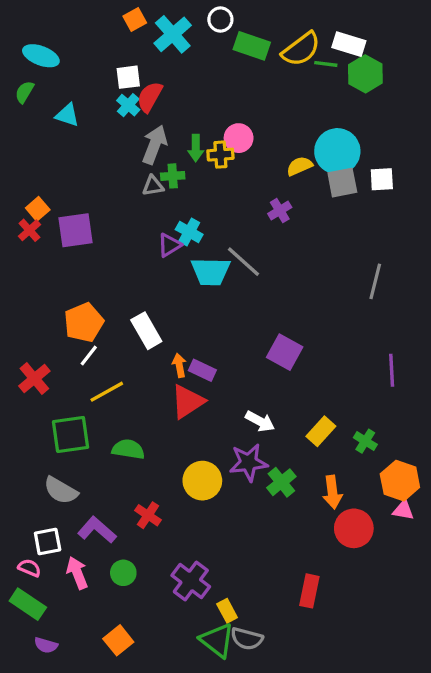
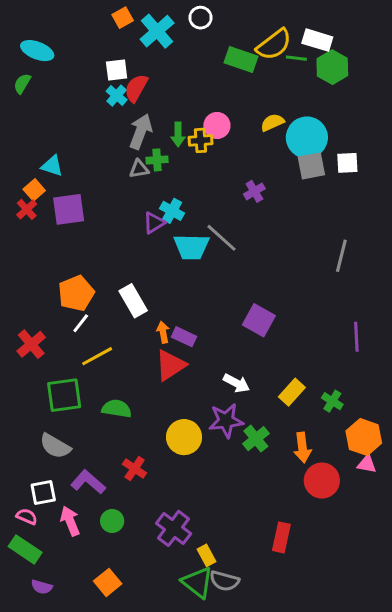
green rectangle: (252, 46) -> (241, 60), moved
cyan triangle: (67, 115) -> (52, 166), moved
yellow semicircle: (299, 166) -> (272, 122), moved

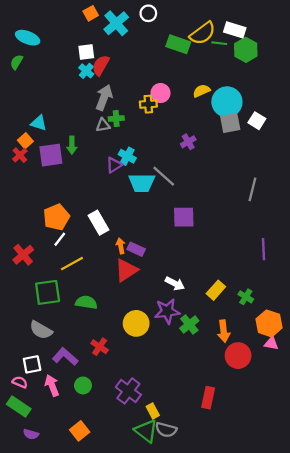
green arrow: (178, 134) -> (72, 145), moved
white square: (347, 163) -> (257, 121), turned 35
purple square: (259, 320) -> (184, 217), moved, turned -30

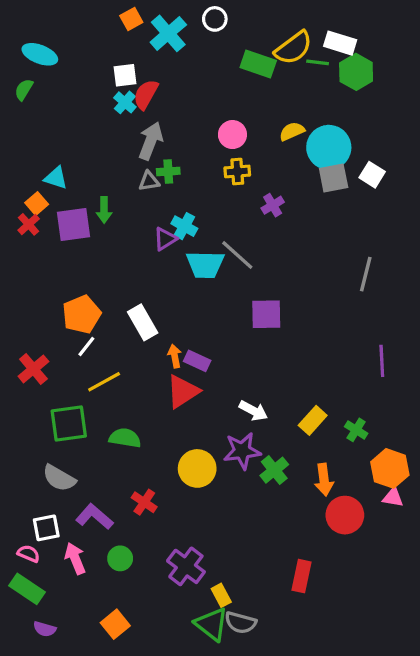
yellow cross: (148, 104) -> (237, 171), moved

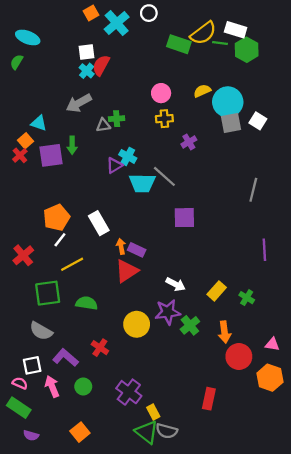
gray arrow: (151, 141) -> (79, 103), moved, turned -140
orange hexagon: (390, 468) -> (270, 378), moved

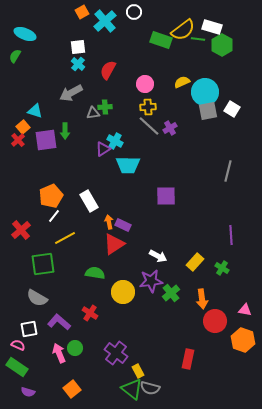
red semicircle: (101, 65) -> (108, 70), moved
gray line: (164, 176) -> (149, 126), moved
purple line: (264, 250) -> (231, 235), moved
green semicircle: (87, 303) -> (95, 273), moved
pink arrow: (52, 387) -> (59, 353), moved

